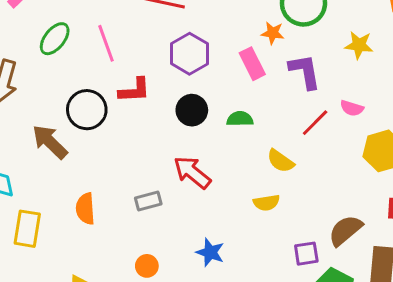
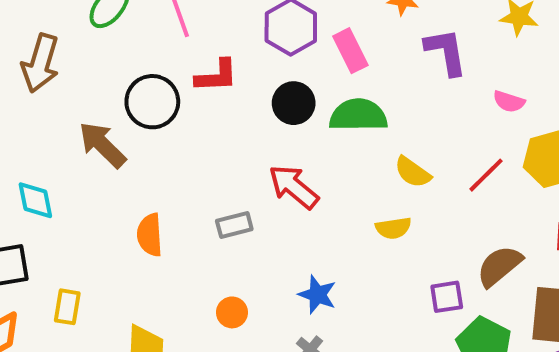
pink rectangle: (252, 64) -> (350, 51), moved
green semicircle: (240, 119) -> (358, 115), size x1.6
red line: (315, 123) -> (486, 175), moved
yellow rectangle: (27, 229) -> (67, 307), moved, size x0.7

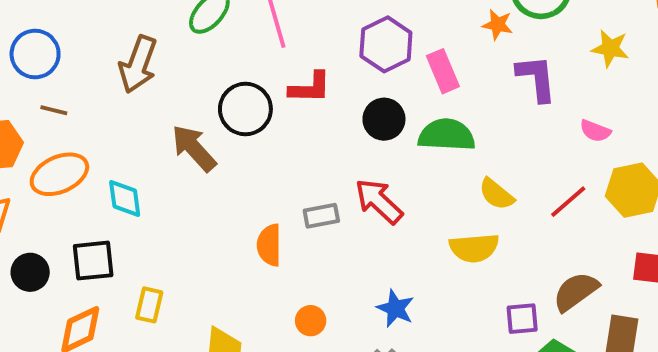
gray rectangle: (234, 225) -> (321, 216), moved
yellow semicircle: (393, 228) -> (474, 248), size x1.4
orange semicircle: (150, 235) -> (269, 245), moved

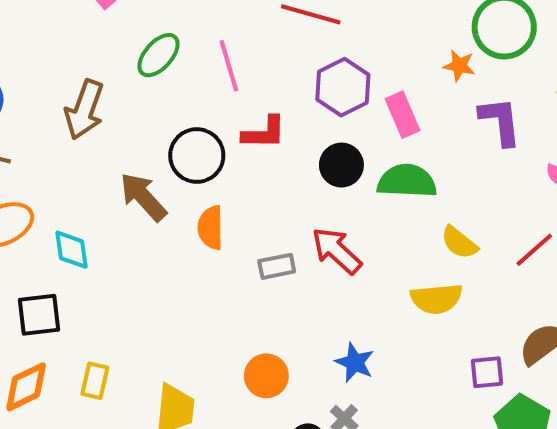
orange semicircle: (269, 245) -> (211, 228), moved
yellow rectangle: (149, 305) -> (95, 381), moved
orange circle: (311, 321) -> (266, 376), size x1.4

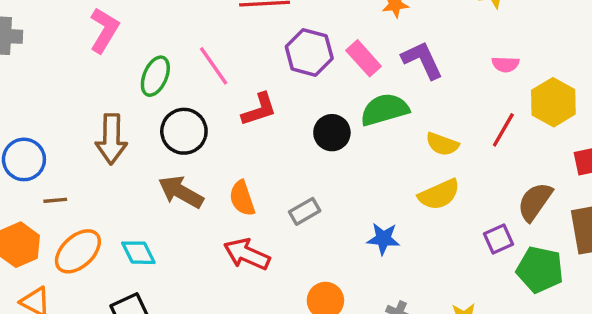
purple L-shape: (500, 121) -> (422, 60), moved
black circle: (197, 156) -> (184, 131), moved
black circle: (341, 165) -> (332, 133), moved
red arrow: (337, 251) -> (247, 254), moved
blue star: (355, 362) -> (383, 239), moved

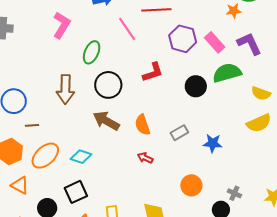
pink line: (214, 66) -> (127, 29), moved
blue star: (383, 239) -> (213, 143), moved
cyan diamond: (138, 253) -> (81, 157), turned -45
red arrow: (247, 254) -> (145, 158), size x0.6

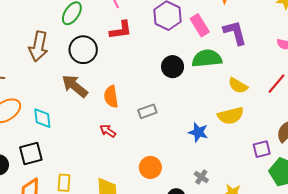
red L-shape: (153, 72) -> (121, 30), moved
blue star: (213, 143) -> (198, 132), moved
cyan diamond: (81, 157) -> (42, 118), turned 55
gray cross: (234, 193) -> (201, 177), moved

